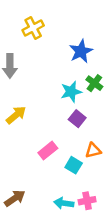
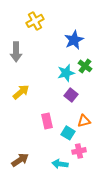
pink rectangle: (48, 151) -> (47, 121), turned -63
pink cross: (87, 201) -> (79, 151), moved

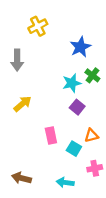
pink cross: (79, 151) -> (95, 168), moved
brown arrow: (20, 160) -> (21, 178), turned -132

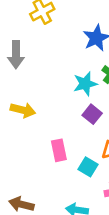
yellow arrow: (23, 104) -> (23, 110), turned 54

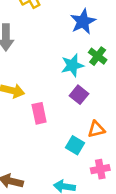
pink rectangle: (59, 150) -> (39, 113), moved

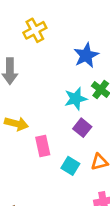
cyan square: (75, 145) -> (70, 166), moved

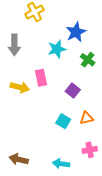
cyan star: (76, 99) -> (57, 49), moved
pink rectangle: (43, 146) -> (41, 78), moved

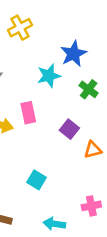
orange triangle: (87, 118) -> (93, 150), moved
cyan square: (63, 121) -> (36, 180), moved

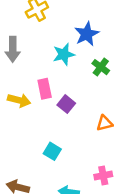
purple square: (69, 129) -> (66, 104), moved

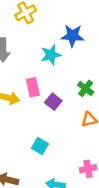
blue star: (87, 34) -> (72, 36), turned 30
green cross: (101, 67) -> (86, 88), moved

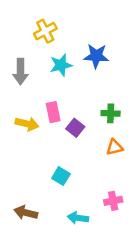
cyan star: (51, 55) -> (61, 65), moved
green cross: (86, 88) -> (111, 113), turned -35

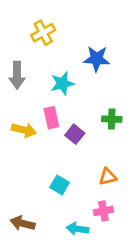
cyan star: (61, 65) -> (62, 83), moved
orange triangle: (114, 147) -> (108, 177), moved
pink cross: (113, 201) -> (103, 211), moved

